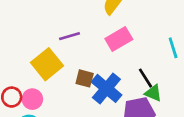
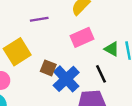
purple line: (70, 36) -> (39, 19), moved
green triangle: (153, 93) -> (112, 49), moved

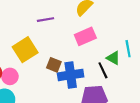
green triangle: (112, 49) -> (113, 58), moved
blue cross: (66, 79) -> (71, 75), turned 35

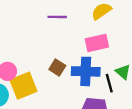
yellow square: (25, 50) -> (23, 86), moved
blue cross: (71, 75) -> (86, 71), moved

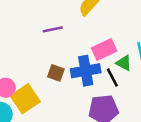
purple line: (57, 17) -> (53, 29), moved
pink rectangle: (97, 43) -> (104, 49), moved

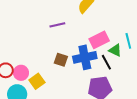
yellow square: (25, 99) -> (37, 81), size x0.7

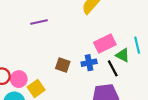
purple line: (57, 25) -> (39, 22), moved
blue cross: (85, 57) -> (89, 63), size x0.6

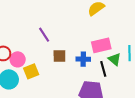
purple line: (39, 22) -> (44, 35), moved, turned 56
brown square: (63, 65) -> (59, 56), turned -32

